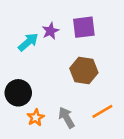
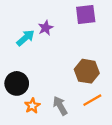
purple square: (84, 27) -> (86, 14), moved
brown hexagon: (84, 71) -> (87, 71), moved

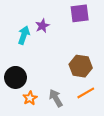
cyan arrow: (26, 38) -> (24, 35), turned -30

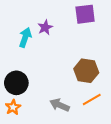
orange star: (30, 98) -> (13, 107), moved
gray arrow: (56, 98) -> (60, 105), turned -36

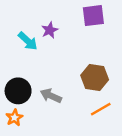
cyan arrow: (25, 37) -> (28, 41), turned 114
gray arrow: (60, 105) -> (51, 96), moved

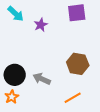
cyan arrow: (28, 41) -> (16, 14), moved
orange line: (101, 109) -> (73, 98), moved

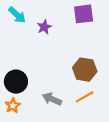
gray arrow: (42, 79) -> (52, 99), moved
orange line: (73, 98) -> (85, 97), moved

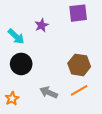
cyan arrow: (17, 15) -> (16, 36), moved
black circle: (16, 82) -> (21, 64), moved

